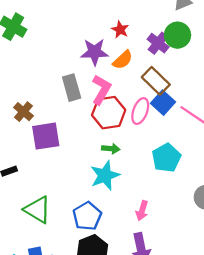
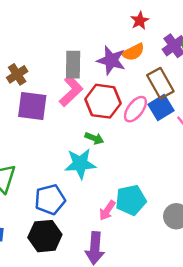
purple star: (95, 52) -> (111, 60), moved
pink L-shape: (101, 90) -> (71, 91), moved
cyan pentagon: (166, 158) -> (131, 200), moved

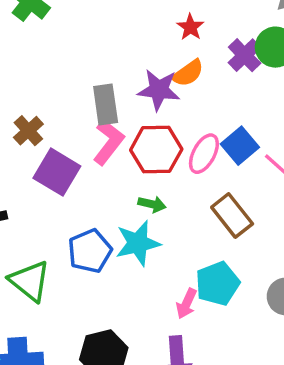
brown rectangle: (160, 83) -> (232, 215), moved
purple square: (32, 106) -> (57, 172), turned 32
blue pentagon: (50, 200) -> (90, 251), moved

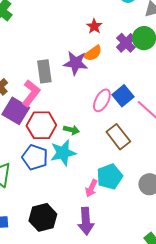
pink L-shape: (108, 142) -> (31, 93), moved
red hexagon: (156, 150) -> (41, 125), moved
blue pentagon: (90, 251) -> (35, 157), turned -30

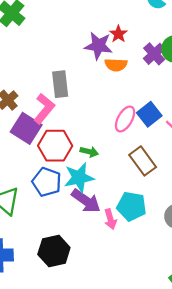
orange semicircle: (93, 53) -> (116, 65), turned 36
purple star: (76, 63) -> (98, 46), moved
cyan pentagon: (110, 177) -> (132, 206), turned 30
pink arrow: (91, 188) -> (110, 219), turned -42
purple arrow: (86, 221) -> (86, 201), moved, turned -52

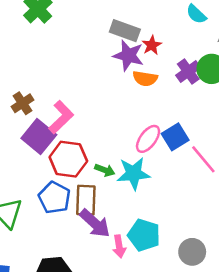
gray rectangle: (60, 84) -> (125, 31), moved, turned -70
brown rectangle: (143, 161) -> (86, 200), moved, turned 32
cyan star: (79, 178) -> (134, 174), moved

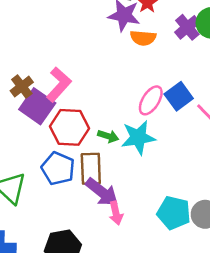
brown cross: (23, 103) -> (22, 86), moved
cyan pentagon: (144, 235) -> (174, 213), moved
pink arrow: (119, 246) -> (116, 213), moved

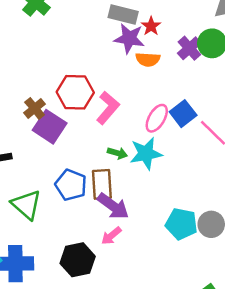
pink L-shape: (59, 84) -> (108, 108), moved
red hexagon: (69, 127) -> (75, 92), moved
pink arrow: (116, 213) -> (111, 236), moved, turned 65

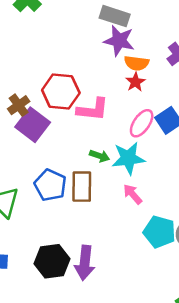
red star: (151, 26) -> (135, 82), moved
pink L-shape: (108, 108) -> (93, 109), turned 52
purple arrow: (113, 206) -> (85, 263), moved, turned 56
pink arrow: (111, 236) -> (133, 194), moved, turned 85

